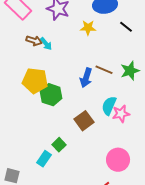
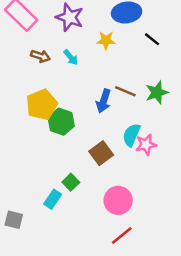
cyan arrow: (46, 44) -> (71, 57), moved
yellow pentagon: (35, 81) -> (42, 105), turned -30
pink circle: (118, 160) -> (118, 200), moved

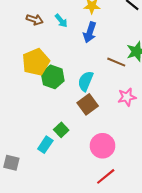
brown line: (125, 91) -> (116, 62), moved
blue arrow: (104, 101) -> (90, 32), moved
cyan semicircle: (131, 135) -> (86, 81), moved

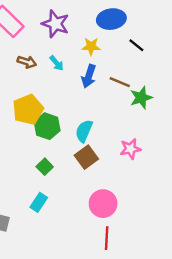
brown line: (116, 62) -> (120, 82), moved
green square: (61, 130) -> (45, 167), moved
red line: (106, 176) -> (107, 238), turned -48

